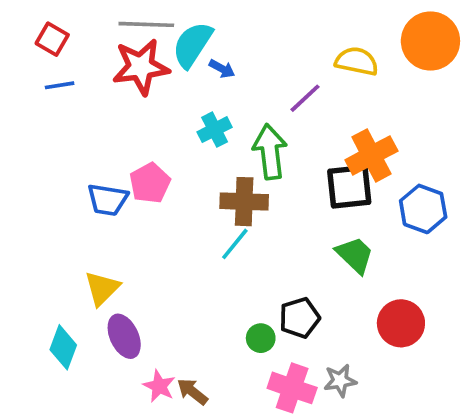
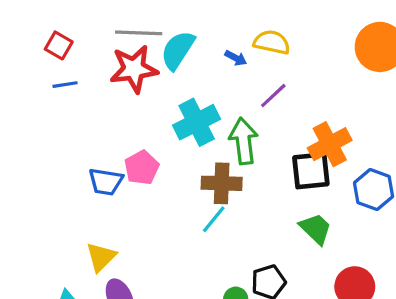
yellow semicircle: (357, 61) -> (272, 42), moved
blue arrow: (222, 69) -> (236, 58), moved
cyan cross: (215, 130) -> (197, 122), size x1.6

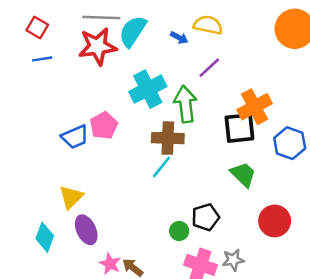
blue trapezoid: (106, 182) -> (75, 137), turned -32

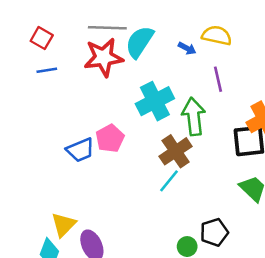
purple line: (209, 68) -> (218, 79), turned -60
brown cross: (168, 138) -> (176, 151), turned -36
yellow triangle: (71, 197) -> (64, 225), moved

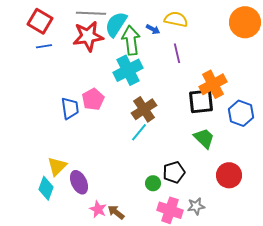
red square: (42, 38) -> (40, 21), size x1.4
green arrow: (194, 117) -> (131, 40), moved
blue trapezoid: (80, 150) -> (70, 108), turned -75

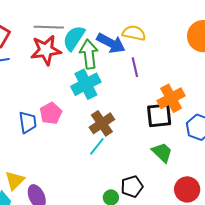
blue arrow: (153, 29) -> (111, 43), size x2.0

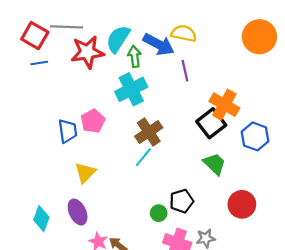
gray line: (49, 27) -> (67, 27), moved
green arrow: (89, 54) -> (135, 56), size x0.7
orange cross: (171, 98) -> (224, 105), turned -32
black square: (159, 115) -> (211, 123), turned -32
yellow triangle: (15, 180) -> (85, 173), moved

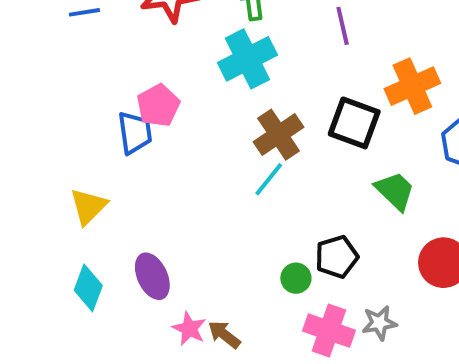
orange cross: (224, 105) -> (412, 86), turned 36
pink pentagon: (93, 121) -> (158, 105), moved
black square: (211, 123) -> (354, 123), moved, turned -32
yellow triangle: (85, 173) -> (88, 206), moved

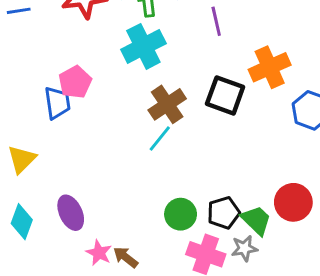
green trapezoid: (395, 191) -> (256, 220), moved
black pentagon: (337, 257) -> (224, 213), moved
green circle: (296, 278) -> (181, 214), size x1.4

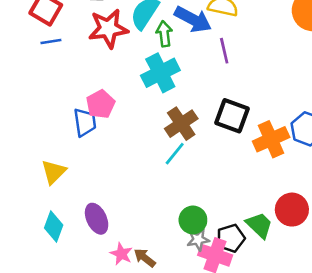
orange cross: (270, 67) -> (271, 139), moved
black pentagon: (224, 213) -> (231, 238), moved
gray star: (244, 248) -> (198, 240), moved

